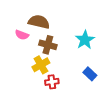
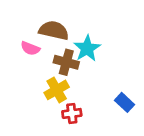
cyan star: (85, 40) -> (87, 48), moved

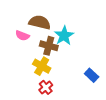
yellow cross: (57, 90) -> (42, 66), turned -30
red cross: (72, 113) -> (46, 87), moved, turned -32

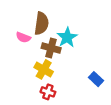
brown semicircle: (40, 22) -> (41, 23), turned 85
red cross: (46, 87) -> (48, 92), turned -32

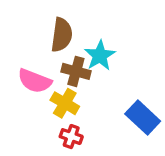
pink semicircle: (23, 37) -> (35, 81), moved, size x1.5
blue rectangle: (96, 79) -> (143, 117), size x1.5

